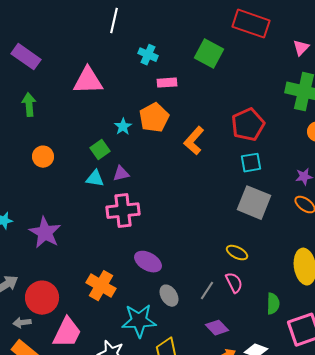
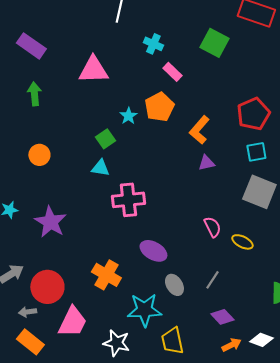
pink rectangle: (167, 83) -> (172, 72), turned 48
orange circle: (43, 157) -> (39, 155), moved
purple triangle: (121, 174) -> (206, 163), moved
pink semicircle: (234, 283) -> (212, 227), moved

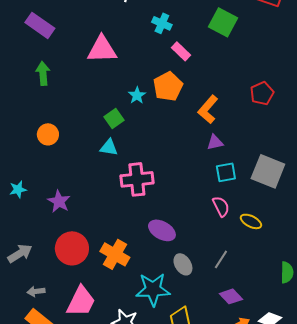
red pentagon: (253, 114) -> (262, 93), size x0.7
cyan square: (256, 152) -> (226, 172), moved
purple star: (50, 222) -> (59, 201), size x0.7
red circle: (47, 287) -> (72, 248), moved

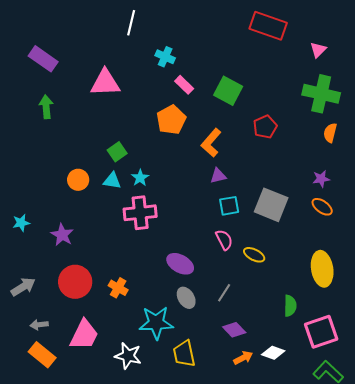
green square: (223, 22) -> (228, 91), moved
cyan star: (137, 95) -> (140, 178), moved
orange circle: (48, 134) -> (78, 180), moved
purple ellipse: (162, 230) -> (180, 264), moved
orange cross: (115, 254) -> (118, 288), size x0.7

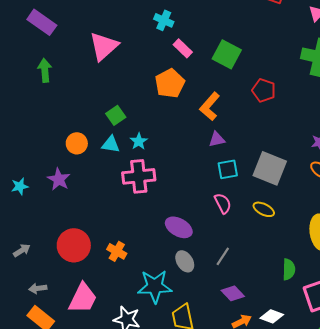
pink triangle: (105, 83) -> (104, 46), turned -40
red pentagon: (265, 127) -> (264, 90), turned -30
purple star: (62, 235) -> (59, 179), moved
yellow ellipse: (254, 255) -> (264, 209), moved
gray arrow: (23, 287) -> (22, 250), size x0.7

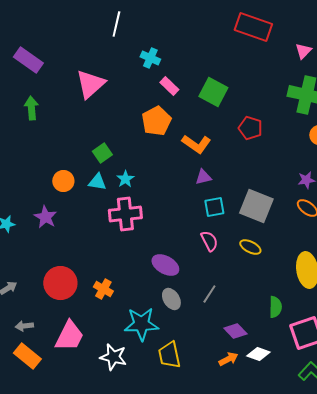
orange L-shape: (210, 106) -> (196, 144), turned -96
purple diamond: (233, 293) -> (235, 331), moved

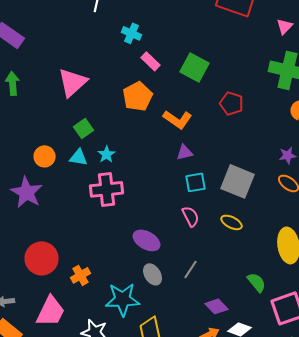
pink triangle: (90, 84) -> (73, 82), moved
purple star: (45, 217) -> (27, 192), size x1.4
orange cross: (103, 289) -> (81, 275), moved, turned 30
green semicircle: (275, 307) -> (257, 282), turned -40

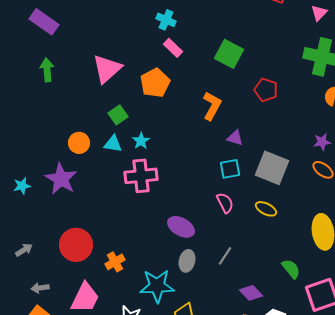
pink rectangle: (151, 61) -> (173, 48), moved
orange pentagon: (138, 96) -> (155, 83), moved
orange L-shape: (178, 119) -> (212, 106), turned -96
purple triangle: (185, 152) -> (235, 138), moved, turned 30
gray ellipse: (153, 274) -> (187, 261), turned 45

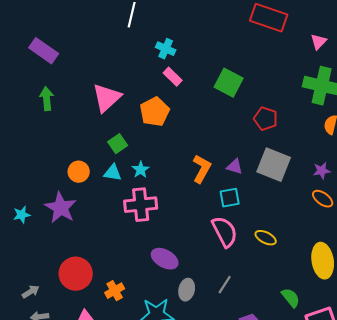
orange L-shape: (212, 106) -> (202, 169), moved
gray square: (272, 168) -> (274, 165), moved
pink semicircle: (225, 203) -> (225, 232), size x1.5
purple ellipse: (181, 227) -> (165, 259), moved
gray arrow: (24, 250) -> (31, 292), moved

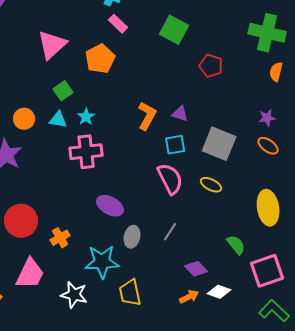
gray square: (274, 165) -> (219, 144), moved

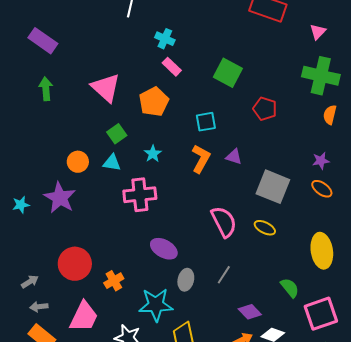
pink triangle: (52, 45) -> (106, 88), turned -36
cyan star: (86, 117) -> (153, 154), moved
cyan square: (175, 145) -> (206, 122), moved

